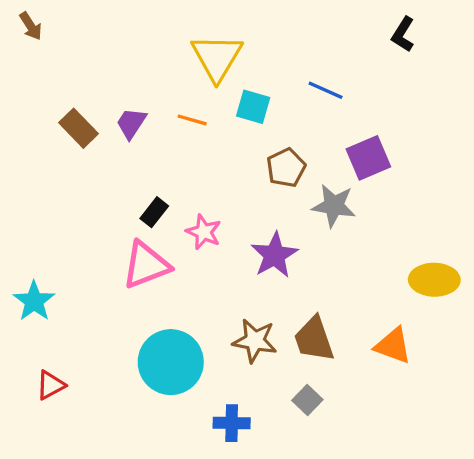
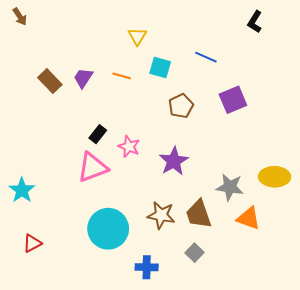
yellow triangle: (217, 57) -> (137, 36), size x0.6
gray star: (334, 206) -> (230, 187), moved

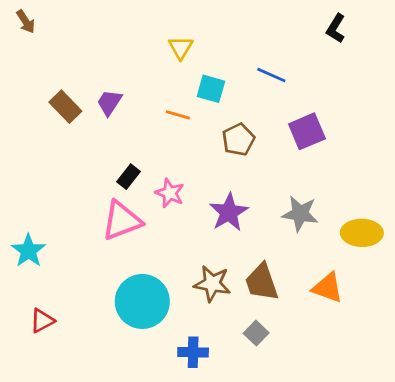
orange line: (122, 76) -> (178, 115), moved
gray star: (230, 187) -> (300, 214), moved

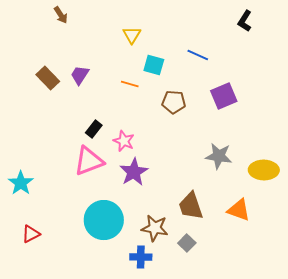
brown arrow: (26, 22) -> (61, 15), moved
brown pentagon: (238, 140) -> (174, 102), turned 30
purple star: (229, 212) -> (134, 172), moved
brown star: (212, 284) -> (155, 228), moved

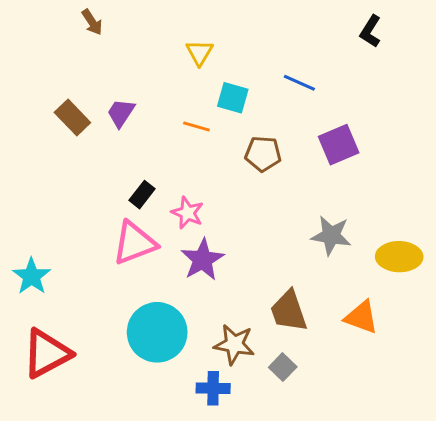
red triangle: (31, 234) -> (47, 353), size x1.8

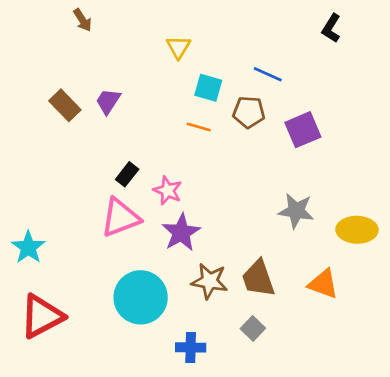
orange line: (196, 127) -> (199, 127), moved
brown pentagon: (263, 154) -> (249, 112), moved
brown star: (234, 344) -> (210, 281), moved

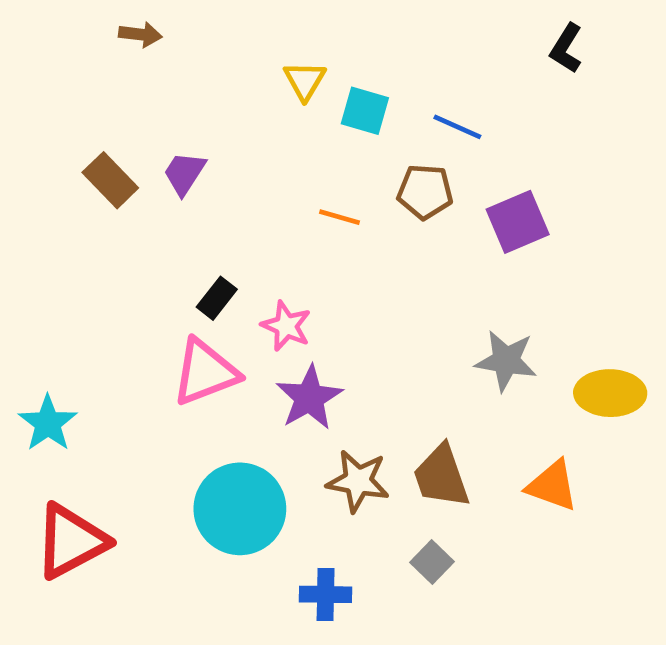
brown arrow: (82, 20) -> (140, 34), turned -50
cyan square: (208, 88) -> (365, 111), moved

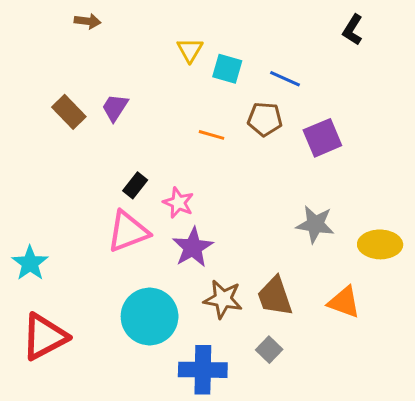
blue cross: (326, 594) -> (203, 370), size x1.5

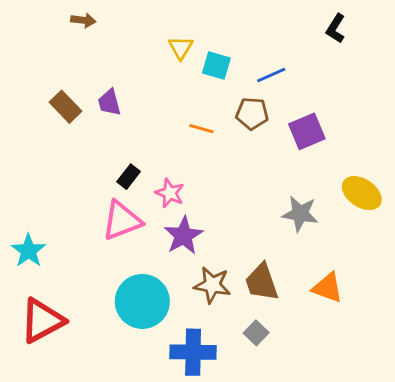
blue line: (285, 79) -> (271, 75), turned -48
purple trapezoid: (115, 108) -> (109, 103), turned -48
yellow ellipse: (380, 244) -> (362, 193), moved, turned 33

